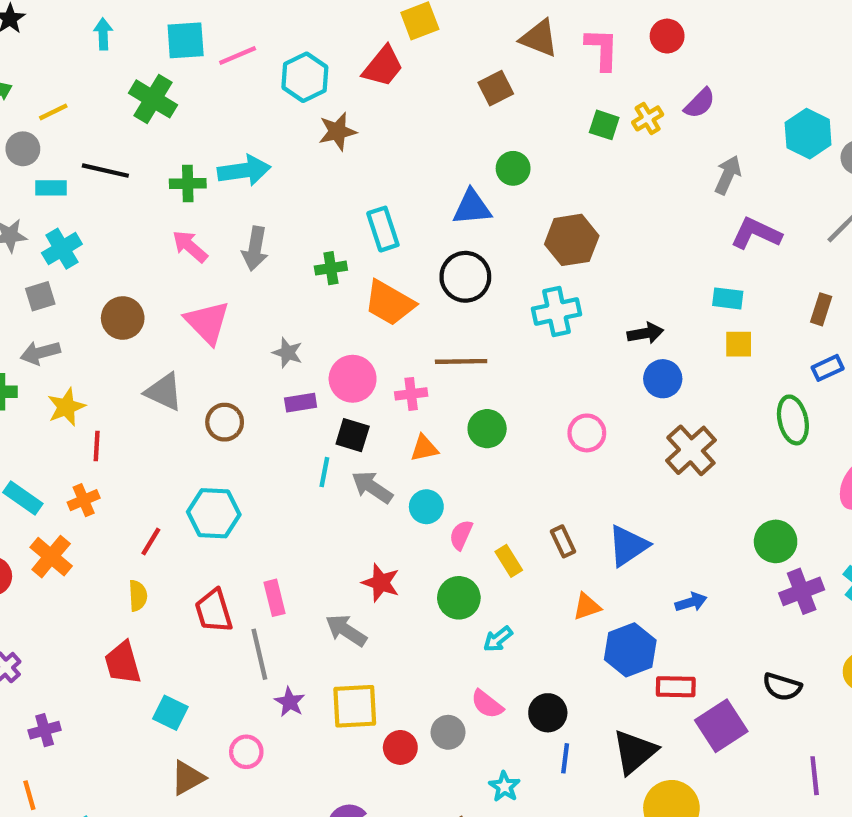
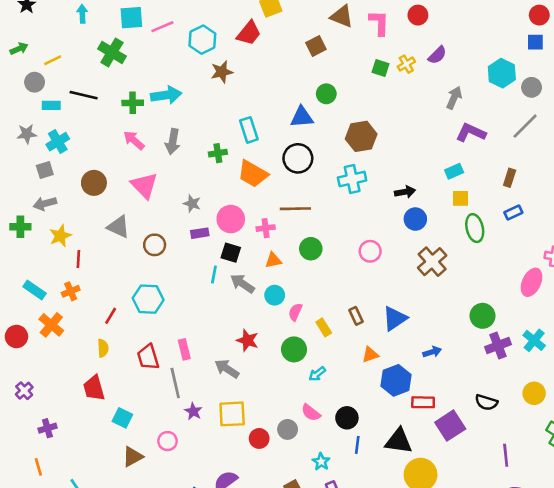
cyan rectangle: (728, 298) -> (454, 171), turned -30
green ellipse: (793, 420) -> (475, 228), moved
black triangle: (635, 752) -> (399, 441), turned 48

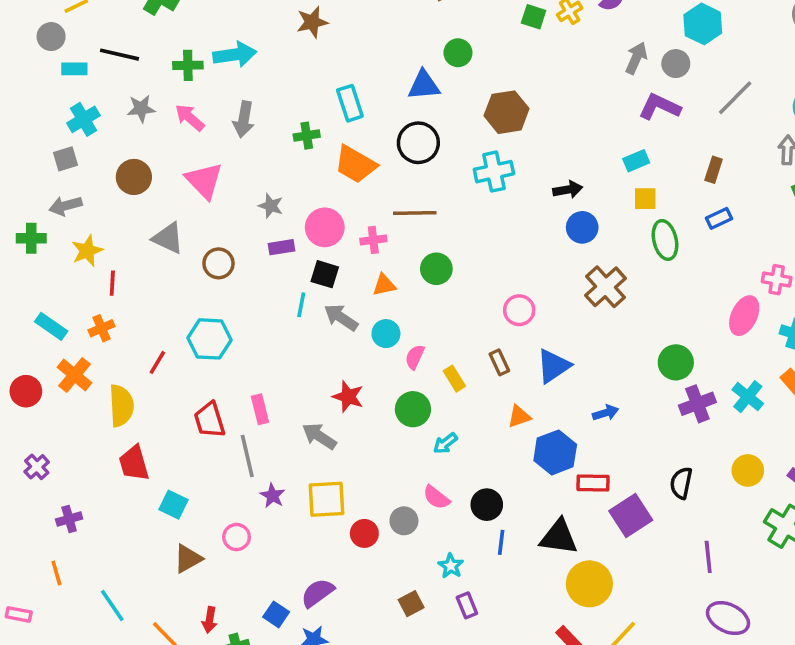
gray circle: (532, 87) -> (676, 64), moved
gray star: (27, 134) -> (141, 109), moved
pink circle: (370, 251) -> (519, 310), moved
yellow semicircle: (103, 348) -> (121, 406), moved, size x1.6
black semicircle: (486, 402) -> (681, 483), turned 85

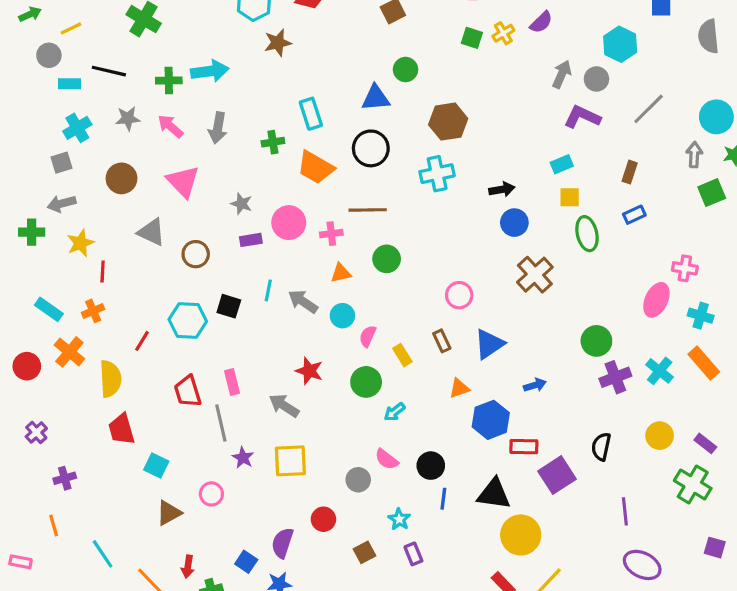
black square: (325, 274) -> (229, 306), moved
red circle: (364, 533) -> (323, 519), moved
purple semicircle: (318, 593) -> (282, 543), turned -36

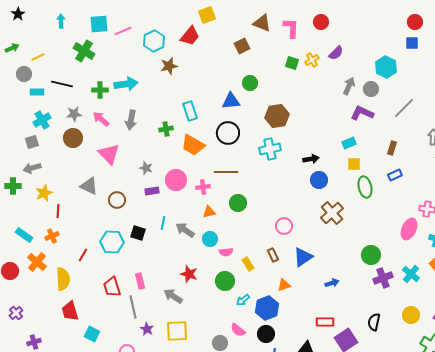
brown circle: (121, 178) -> (73, 138), moved
pink semicircle: (368, 336) -> (226, 252), turned -120
blue hexagon: (491, 420) -> (267, 308), moved

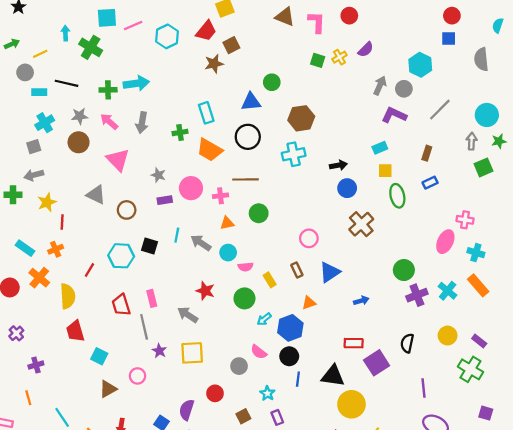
cyan arrow: (61, 21) -> (65, 33), moved
brown square: (242, 46) -> (231, 45), moved
brown star: (169, 66) -> (214, 64), moved

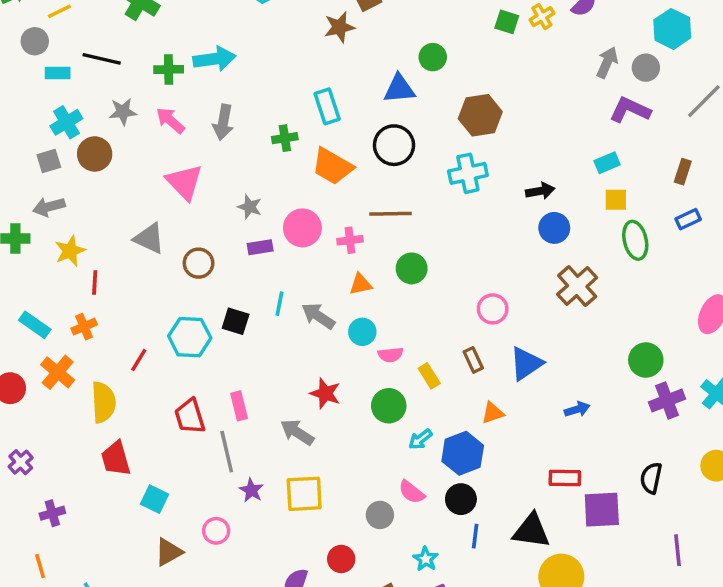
brown circle: (79, 142) -> (95, 154), moved
purple square: (377, 363) -> (602, 510), turned 30

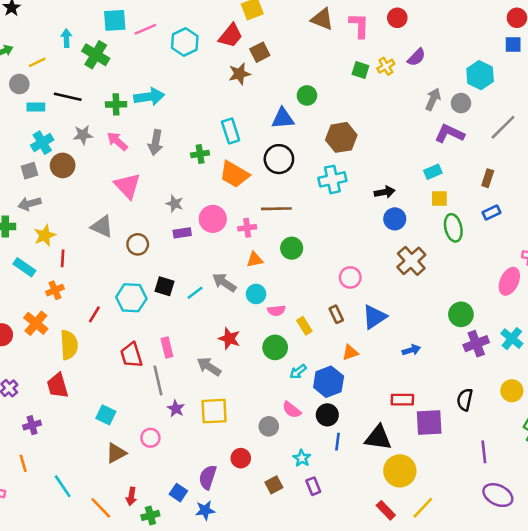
cyan line: (280, 304) -> (195, 293), moved, turned 42
cyan rectangle: (35, 325) -> (24, 267), moved
red trapezoid: (116, 459) -> (57, 386), moved

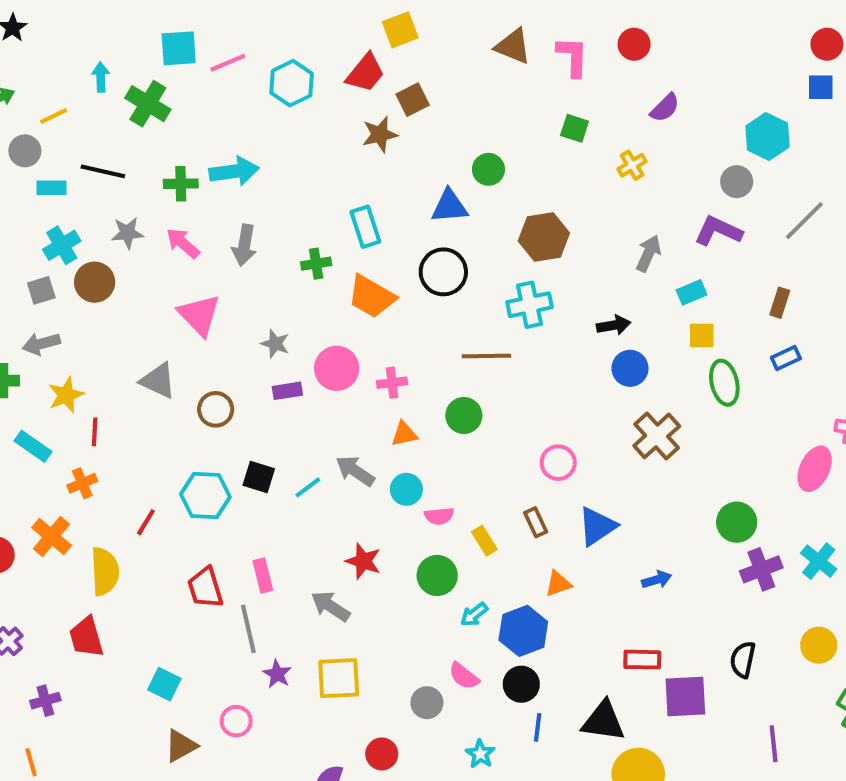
yellow cross: (386, 66) -> (632, 165), moved
gray arrow: (433, 99) -> (648, 253), moved
brown line: (276, 209) -> (486, 356), moved

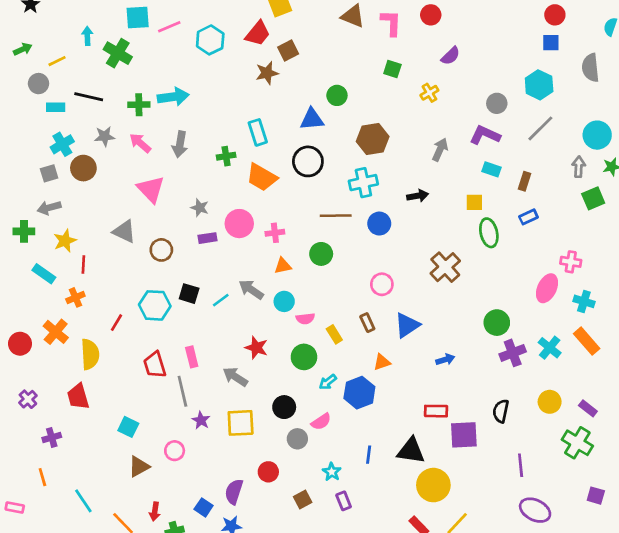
cyan hexagon: (767, 137) -> (539, 85), moved
cyan rectangle: (692, 292) -> (492, 169), moved, turned 42
blue circle: (630, 368) -> (379, 224), moved
pink semicircle: (464, 676) -> (321, 422), turned -72
black circle: (521, 684) -> (284, 407), moved

